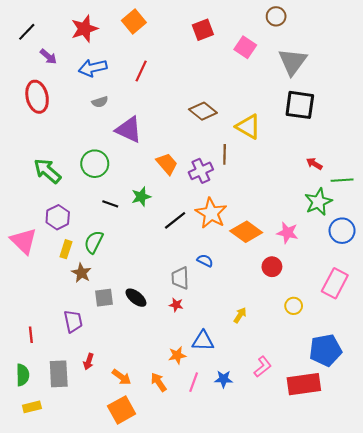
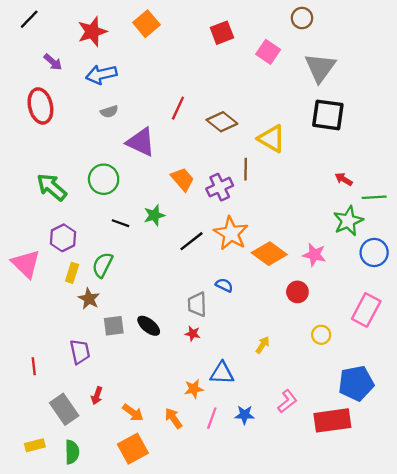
black line: (27, 32) -> (29, 19), moved
red line: (141, 71) -> (178, 108), moved
gray rectangle: (59, 374) -> (64, 409), turned -32
green semicircle: (23, 375) -> (72, 452), moved

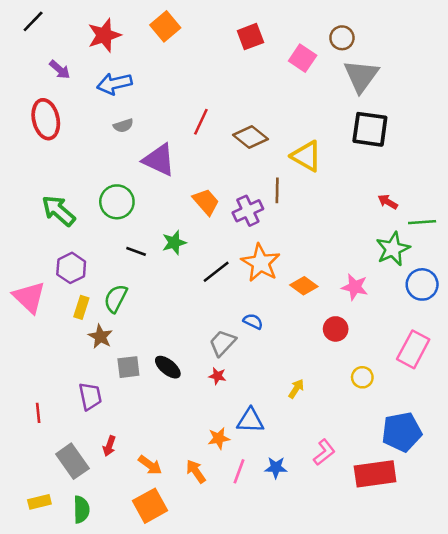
brown circle: (302, 18) -> (342, 38), moved
orange diamond: (269, 254) -> (304, 286), size x0.7
gray trapezoid: (197, 304) -> (222, 343), turned 45

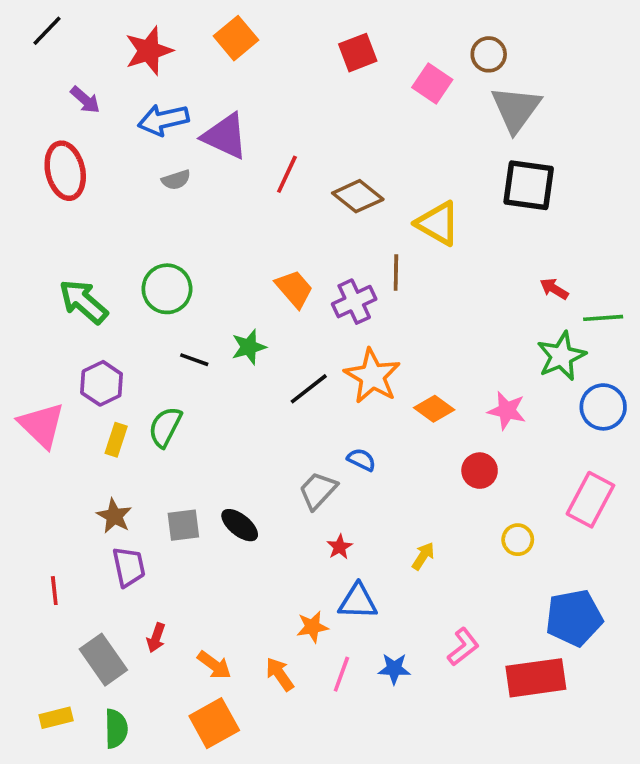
purple triangle: (159, 160) -> (225, 136), moved
brown star: (100, 337) -> (114, 516), moved
red star: (217, 376) -> (340, 547), moved, turned 30

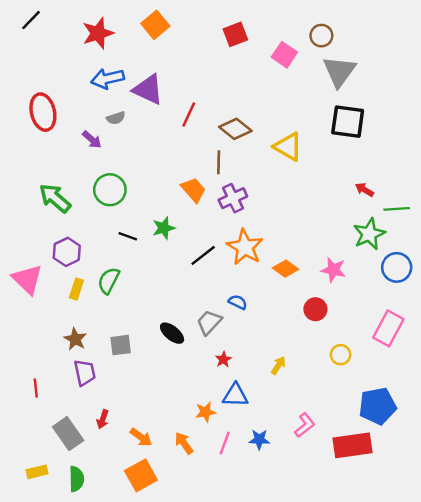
purple arrow: (85, 100) -> (92, 140), moved
brown line: (396, 272) -> (219, 162), moved
black ellipse: (240, 525) -> (172, 333), moved

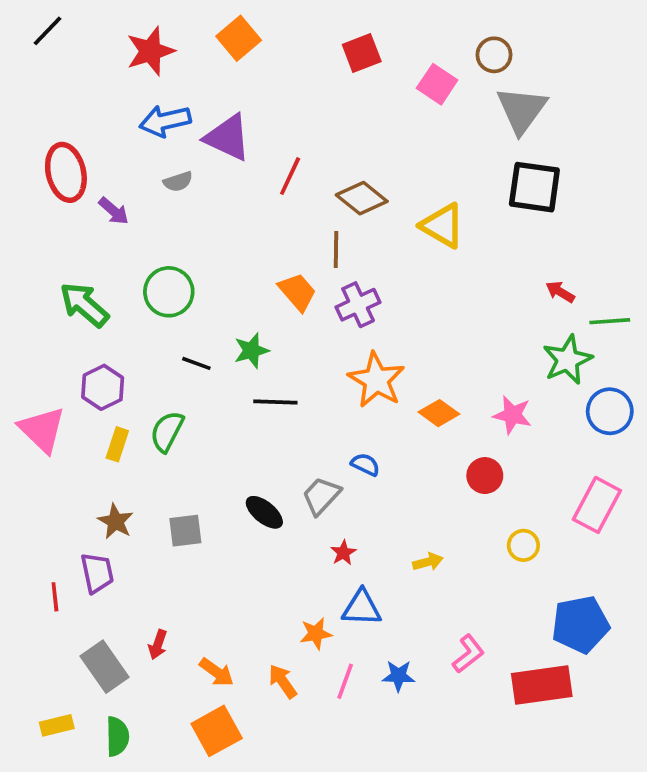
purple arrow: (92, 140) -> (114, 211), moved
black line: (203, 255) -> (275, 402), moved, turned 40
yellow arrow: (278, 365) -> (428, 562), turned 42
purple trapezoid: (85, 373) -> (97, 573), moved

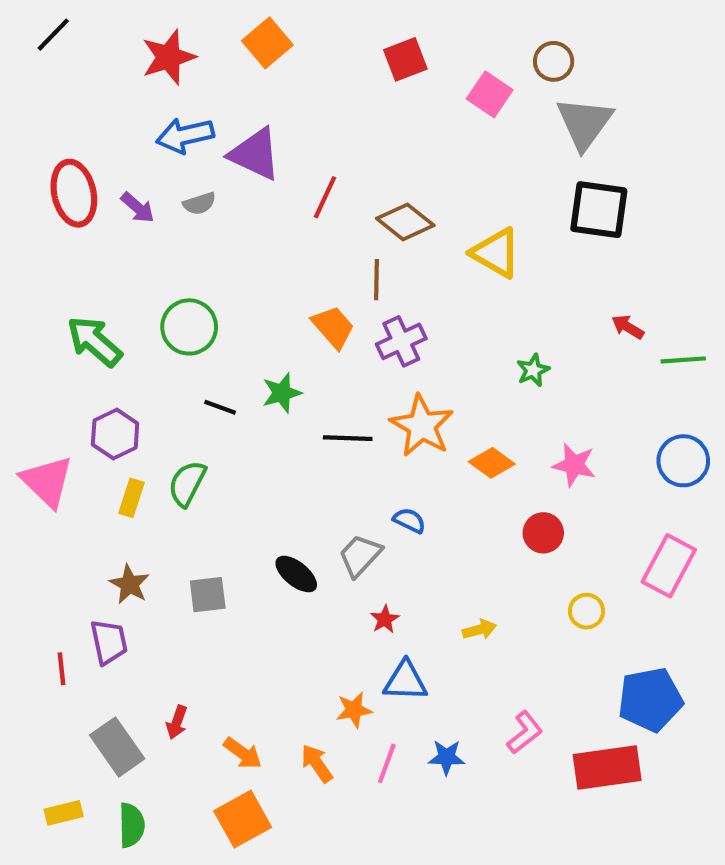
purple arrow: (114, 211) -> (138, 208), moved
green star: (567, 360) -> (533, 370), moved, size x0.6
black line: (275, 402) -> (348, 438), moved

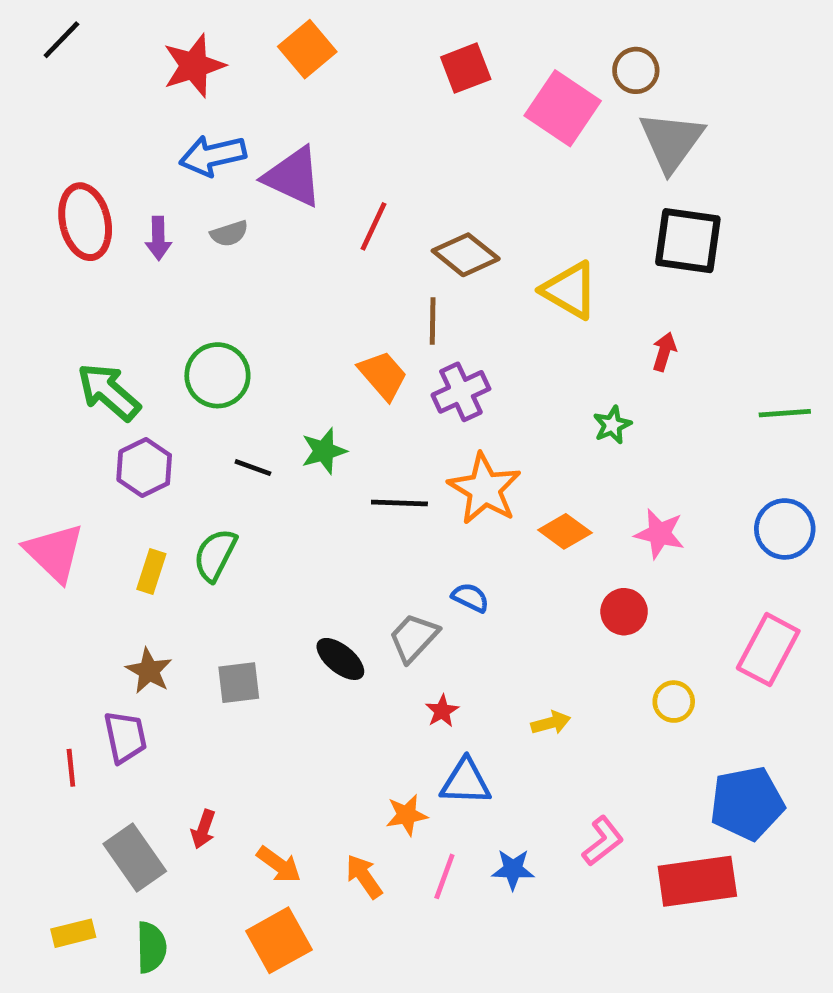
pink square: (490, 94) -> (563, 108), size x1.4
purple arrow: (138, 208) -> (158, 238), turned 48
red arrow: (628, 327) -> (664, 352), moved, turned 76
purple hexagon: (115, 434) -> (144, 468), moved

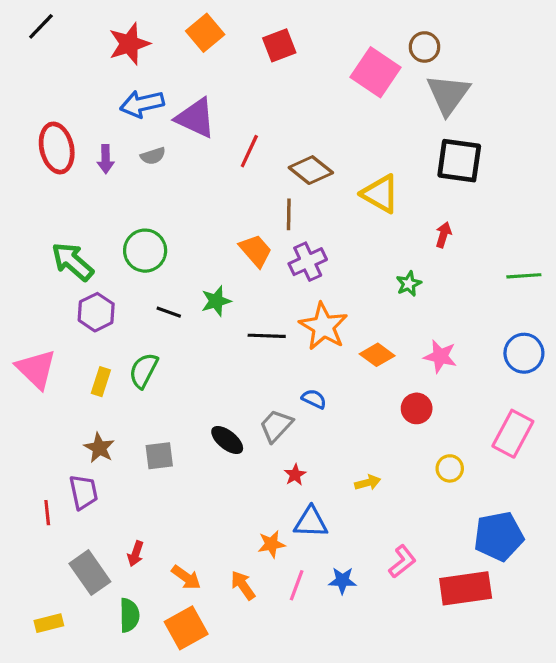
red square: (466, 68) -> (279, 45), moved
green semicircle: (151, 947) -> (129, 615), moved

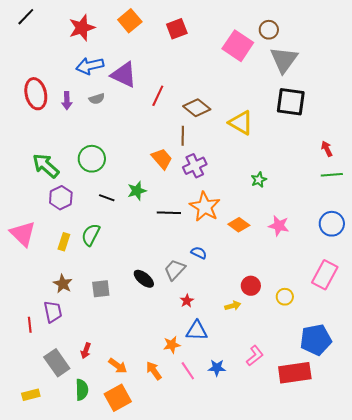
red arrow: (443, 235) -> (327, 149), moved, turned -42
red circle: (417, 408) -> (251, 286), moved
pink line: (297, 585) -> (188, 371), turned -54

